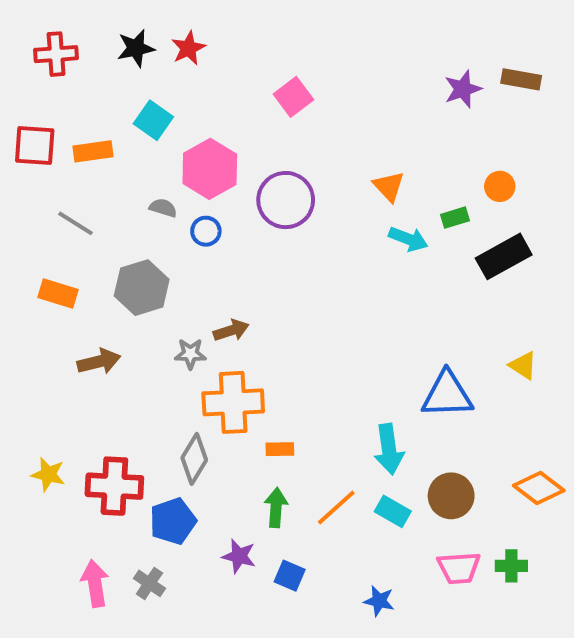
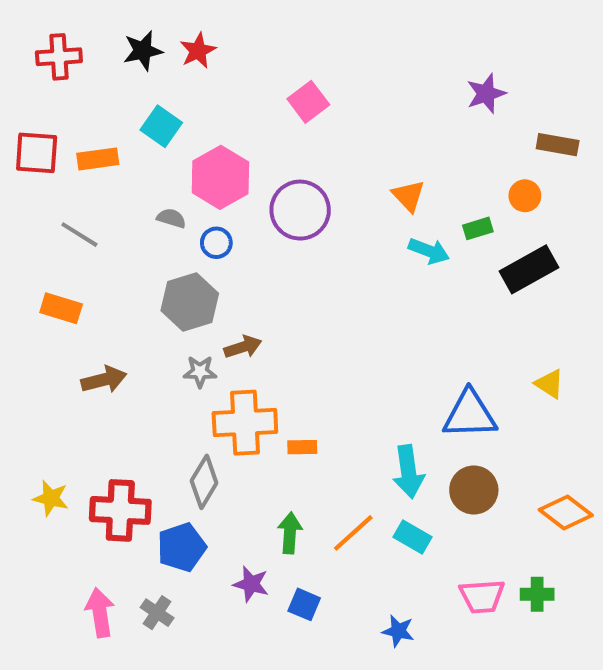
brown rectangle: (521, 79) -> (558, 145), moved
gray hexagon: (142, 288) -> (190, 302), moved
orange rectangle: (280, 449) -> (302, 447), moved
brown circle: (451, 496) -> (474, 490), moved

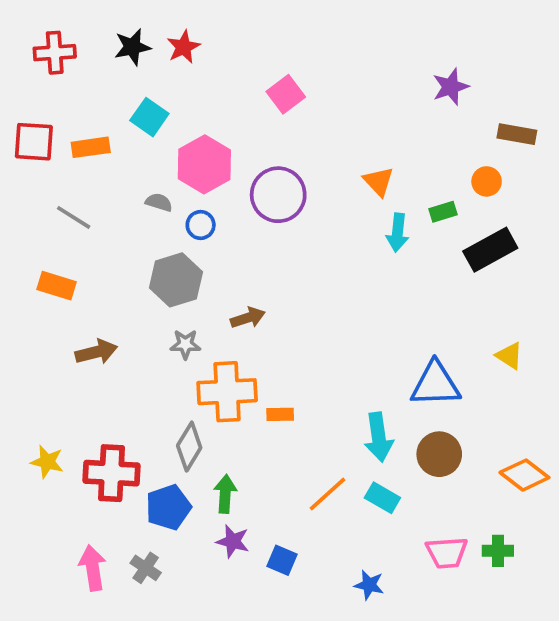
cyan arrow: (429, 251) -> (398, 233), turned 75
brown arrow: (243, 347) -> (248, 318), moved
green arrow: (290, 533) -> (225, 494), moved

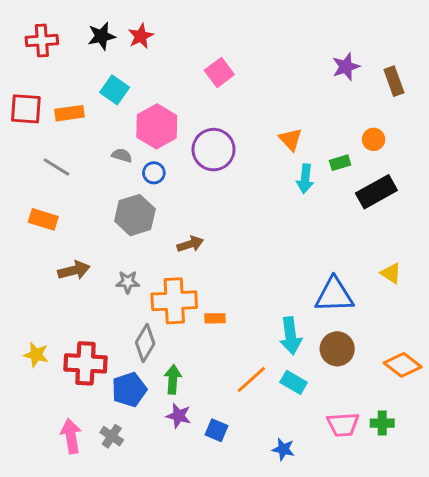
brown rectangle: (517, 134) -> (394, 81), moved, turned 60
gray star: (185, 344) -> (128, 282), moved

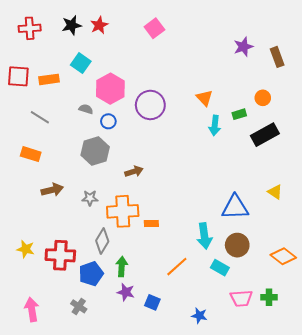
pink square: (219, 72) -> (154, 28), moved
cyan rectangle: (294, 382) -> (220, 268), moved
pink arrow: (71, 436) -> (32, 309), moved

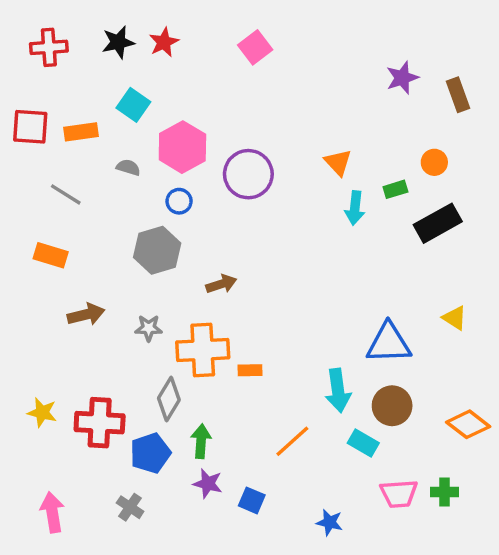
gray semicircle: (86, 109) -> (128, 167), moved

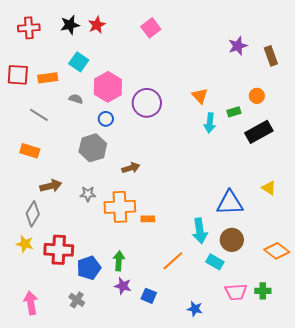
gray diamond: (169, 399) -> (33, 214), moved

